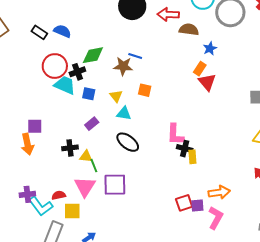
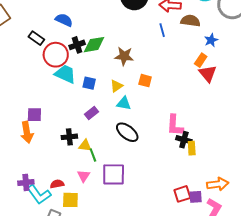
black rectangle: (39, 32) -> (36, 38), moved
blue line: (135, 56) -> (162, 30), moved, turned 56
black cross: (77, 72) -> (77, 45), moved
yellow triangle: (116, 96) -> (116, 86), turned 32
pink triangle: (85, 187) -> (84, 176), size x0.6

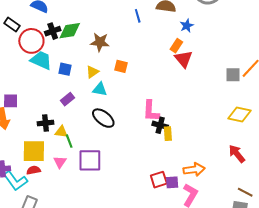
yellow square: (70, 200) -> (34, 151), moved, size x1.4

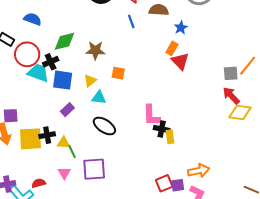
black cross: (53, 31) -> (51, 62), moved
blue square: (65, 69) -> (63, 80), size x1.5
yellow square: (34, 151) -> (31, 139), moved
red arrow: (237, 154) -> (231, 96), moved

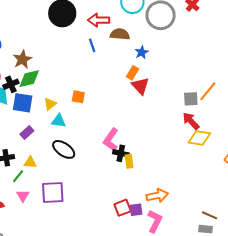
green diamond: (65, 41) -> (29, 79), moved
brown star: (95, 50) -> (22, 59), moved, turned -30
pink L-shape: (151, 115) -> (111, 140), turned 35
yellow triangle: (64, 143) -> (30, 162), moved
green line: (72, 151) -> (18, 176), moved, turned 64

